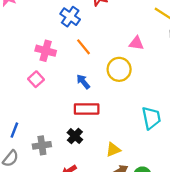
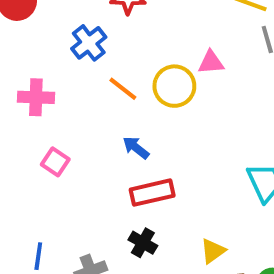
blue cross: (70, 17) -> (89, 43), turned 30
pink cross: (46, 51) -> (36, 97), moved
yellow circle: (119, 69) -> (174, 86), moved

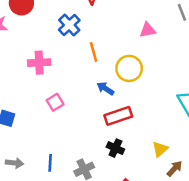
yellow circle: (174, 86) -> (129, 68), moved
orange line: (123, 89) -> (94, 52), turned 42
pink square: (55, 162) -> (55, 102), turned 30

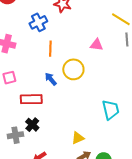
red rectangle: (118, 116) -> (31, 99), moved
black cross: (115, 148) -> (32, 125), moved

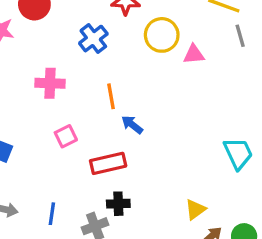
orange line: (50, 49) -> (111, 96), moved
yellow circle: (73, 69) -> (162, 35), moved
black cross: (32, 125) -> (118, 204), turned -32

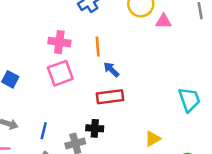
pink cross: (50, 83) -> (59, 42), moved
pink square: (66, 136) -> (60, 73), size x1.5
red rectangle: (108, 163) -> (110, 97), moved

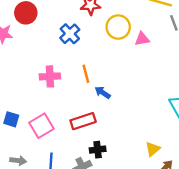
pink square: (60, 73) -> (41, 126), moved
red rectangle: (110, 97) -> (83, 121), moved

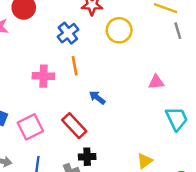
pink triangle: (142, 39) -> (156, 82), moved
orange line: (86, 74) -> (75, 66), moved
red rectangle: (83, 121) -> (74, 126), turned 60

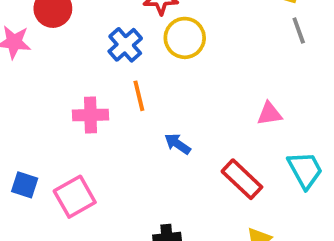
yellow circle: (119, 30) -> (185, 38), moved
red rectangle: (74, 126) -> (242, 179), moved

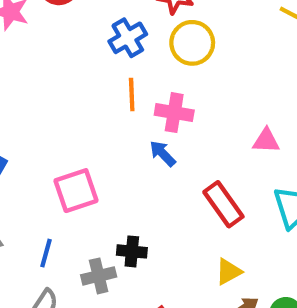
pink cross: (91, 115) -> (174, 113), moved
pink square: (75, 197) -> (76, 191), moved

